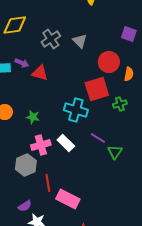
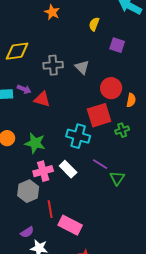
purple square: (129, 34) -> (117, 45), moved
gray cross: (51, 39) -> (53, 65), turned 30
green star: (33, 117) -> (35, 143), size x1.5

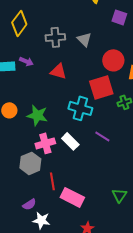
yellow diamond: (17, 51) -> (19, 23), turned -45
red triangle: (42, 99) -> (58, 71), moved
green triangle: (117, 178) -> (119, 195), moved

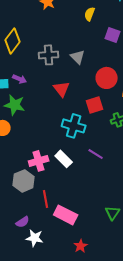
red triangle: (58, 71) -> (62, 89), moved, turned 36
red square: (101, 87) -> (95, 105), size x0.7
green star: (37, 115) -> (15, 105), moved

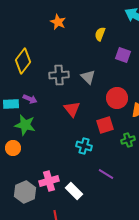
cyan cross: (74, 126) -> (84, 146), size x0.7
white rectangle: (64, 159) -> (74, 191), moved
gray hexagon: (24, 181) -> (25, 192), moved

